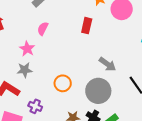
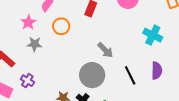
gray star: (25, 70) -> (35, 44), moved
orange circle: (63, 83) -> (61, 26), moved

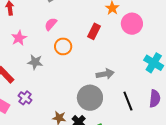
pink star: (28, 22) -> (19, 38), moved
gray arrow: (105, 50) -> (105, 74), turned -60

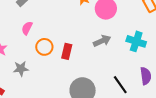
red rectangle: (94, 31) -> (67, 51), moved
gray arrow: (105, 74) -> (102, 41), moved

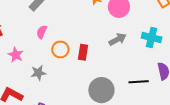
black line: (120, 85) -> (139, 82), turned -54

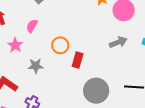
pink semicircle: (42, 32) -> (32, 26), moved
red rectangle: (83, 52) -> (78, 60), moved

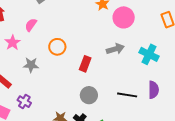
red rectangle: (78, 60) -> (85, 64), moved
gray circle: (96, 91) -> (89, 95), size x0.7

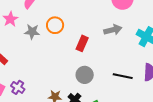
gray star: (31, 65) -> (32, 32), moved
purple cross: (24, 102) -> (18, 87), moved

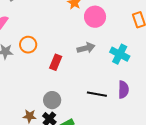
gray circle: (85, 75) -> (52, 100), moved

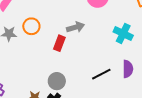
gray arrow: (86, 48) -> (75, 27), moved
black line: (97, 94) -> (101, 74), turned -36

